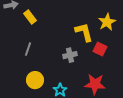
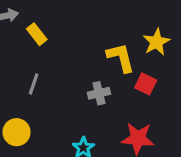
yellow circle: (35, 80) -> (17, 132), moved

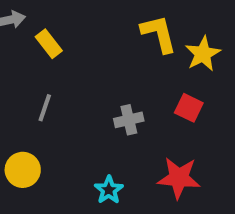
yellow L-shape: (121, 58) -> (159, 34), moved

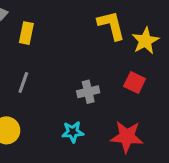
yellow rectangle: (49, 44) -> (26, 33), turned 50
cyan star: (109, 190) -> (73, 132), moved, turned 30

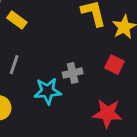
yellow rectangle: (26, 33) -> (17, 20), turned -66
cyan star: (73, 132) -> (48, 91), moved, size x1.4

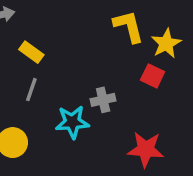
yellow rectangle: (17, 20) -> (31, 52), moved
red square: (114, 65) -> (153, 76), moved

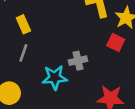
yellow rectangle: (31, 52) -> (23, 24), turned 30

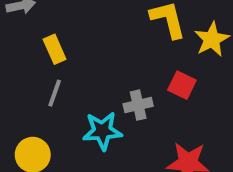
red square: (116, 42) -> (182, 85), moved

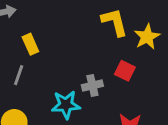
gray line: (55, 93) -> (19, 75), moved

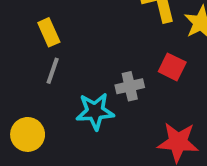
gray line: (19, 75) -> (53, 71), moved

